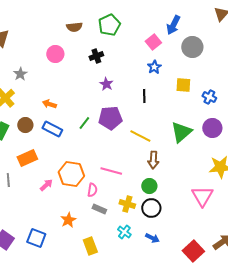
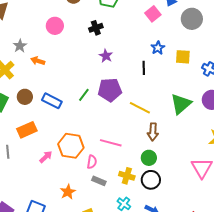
blue star: (154, 67) -> (158, 48), moved
orange arrow: (49, 104) -> (38, 61), moved

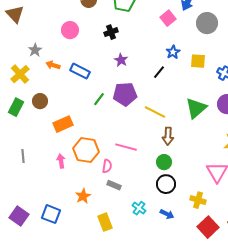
black line: (144, 68) -> (159, 72), turned 40
blue rectangle: (52, 101) -> (80, 71), moved
orange rectangle: (27, 130) -> (63, 124), moved
pink arrow: (46, 157) -> (61, 161), turned -56
yellow cross: (127, 176) -> (198, 200), moved

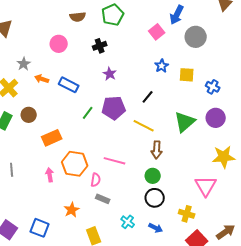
black line: (159, 72) -> (148, 97), moved

